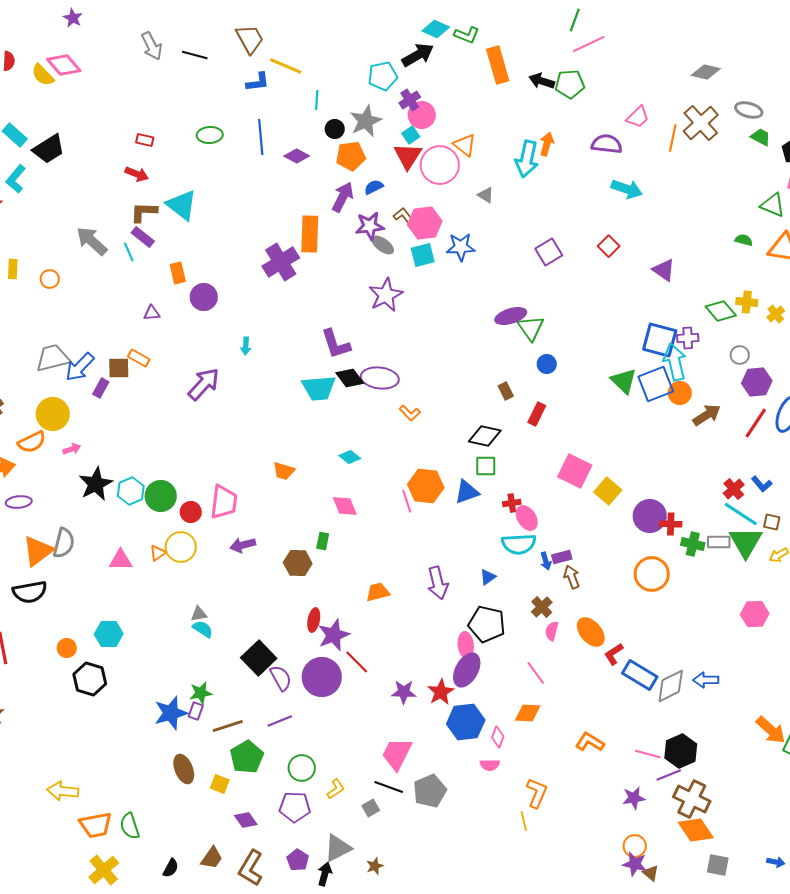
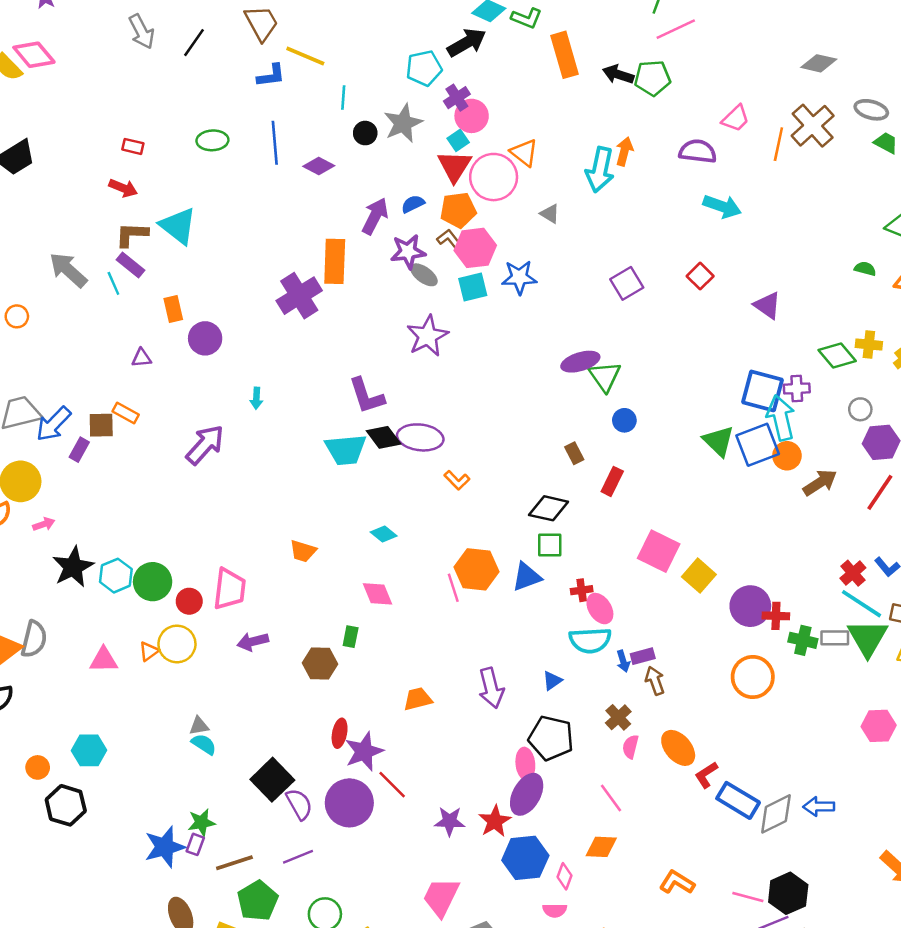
black line: (195, 55) -> (194, 43), turned -70
orange pentagon: (351, 156) -> (458, 210), moved

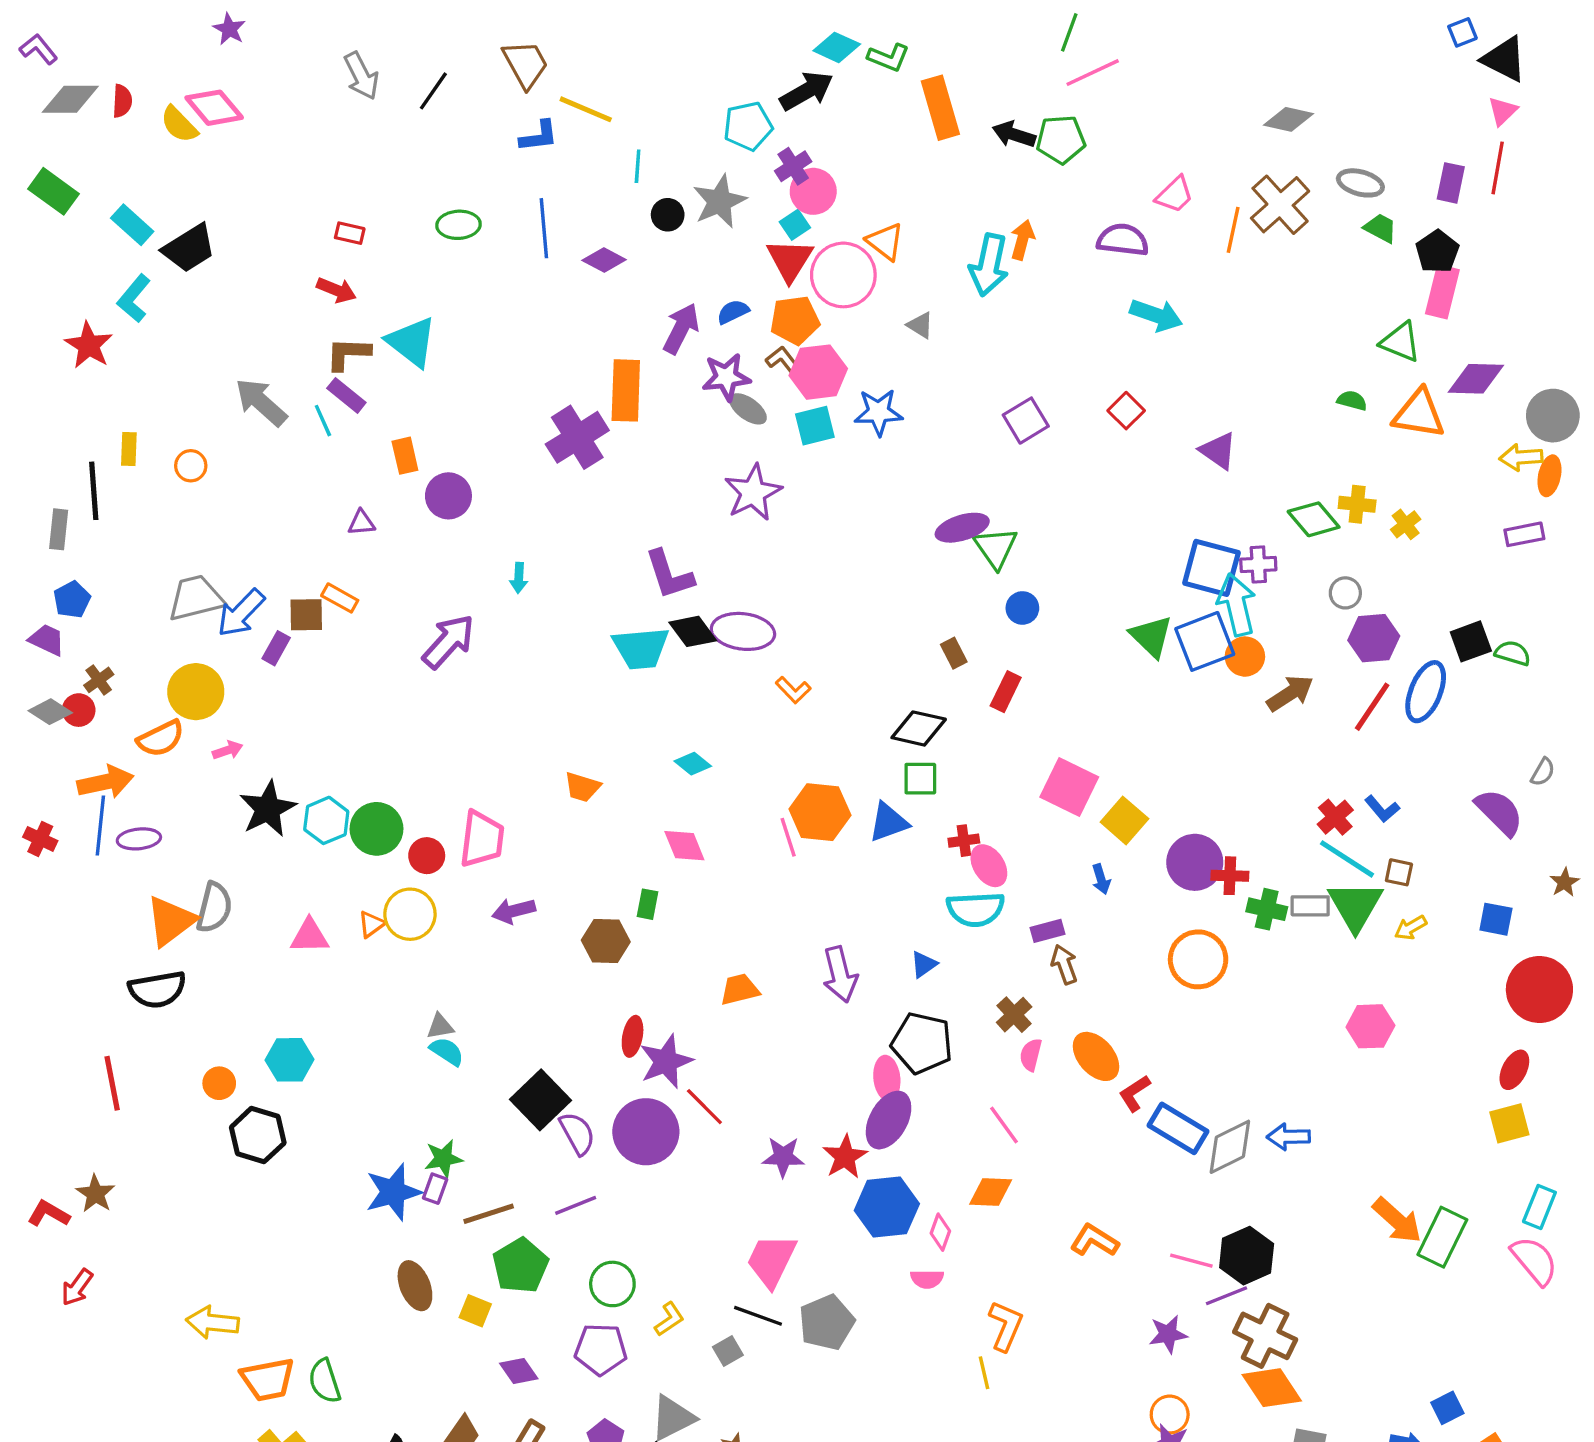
blue arrow: (623, 661) -> (1101, 879), moved

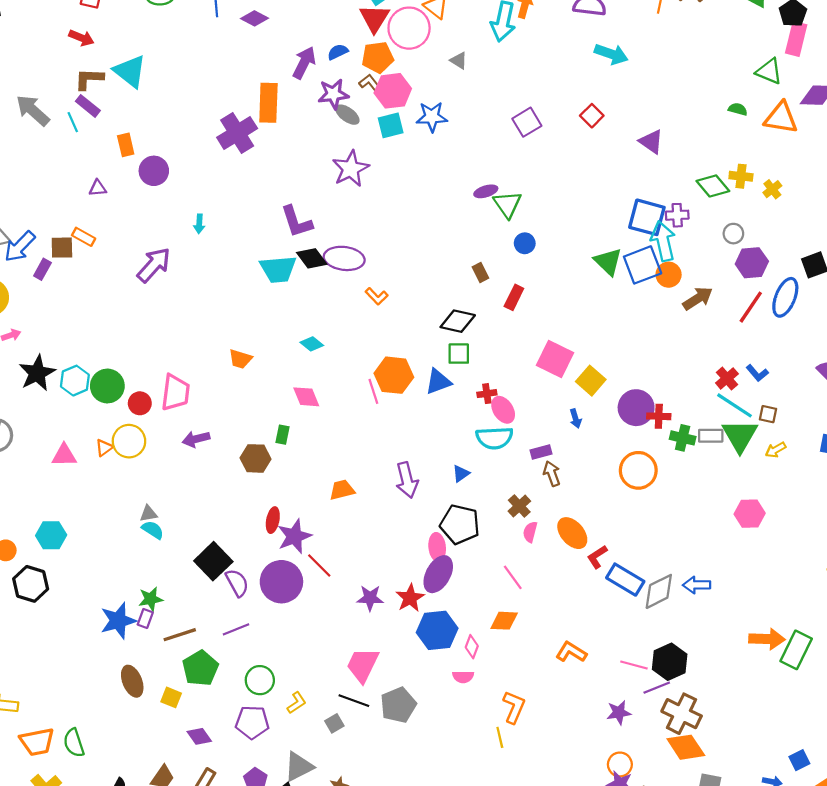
purple ellipse: (962, 528) -> (486, 191), size x0.7
orange arrow: (1397, 1220) -> (767, 639), turned -40

